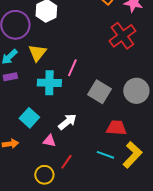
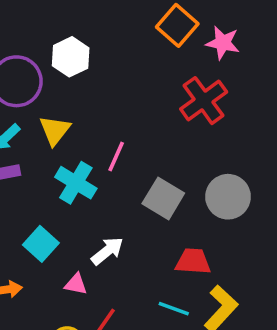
cyan cross: (49, 83) -> (76, 183), turned 30

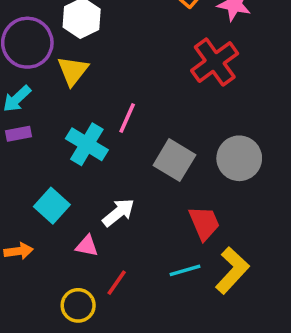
yellow triangle: (55, 130) -> (73, 71), moved
red trapezoid: (193, 261) -> (204, 223), turned 63
cyan line: (174, 309) -> (185, 270), turned -36

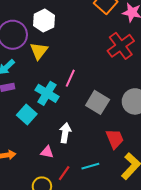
cyan square: (52, 206) -> (27, 115), moved
white arrow: (118, 213) -> (65, 133), turned -42
cyan line: (185, 270) -> (90, 166), moved

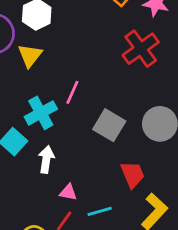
cyan cross: (47, 93) -> (41, 113), turned 30
white arrow: (65, 133) -> (46, 159), moved
pink triangle: (47, 152) -> (68, 192), moved

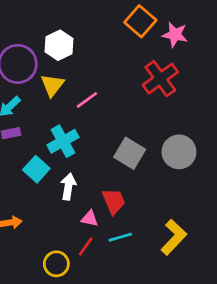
pink line: (72, 92) -> (87, 100), moved, turned 30
red trapezoid: (133, 174) -> (114, 201), moved

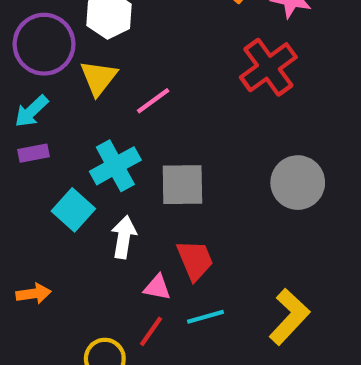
gray square: (130, 153) -> (182, 185), moved, turned -32

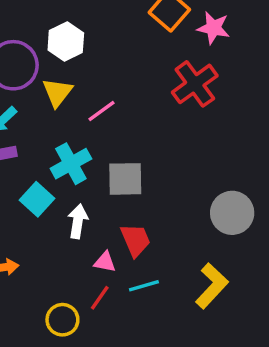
gray circle: (298, 183) -> (232, 213), moved

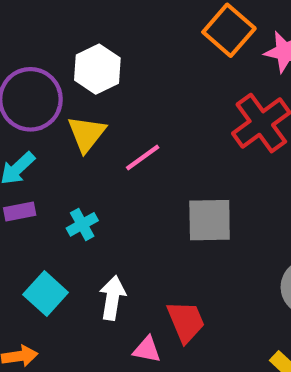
cyan cross: (71, 164) -> (82, 224), moved, size x0.6
gray square: (125, 179) -> (210, 220), moved
cyan square: (37, 199) -> (46, 294), moved

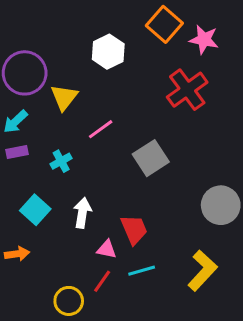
white hexagon: (97, 69) -> (108, 52), moved
pink line: (143, 158) -> (101, 129), moved
gray square: (210, 220) -> (151, 158), turned -32

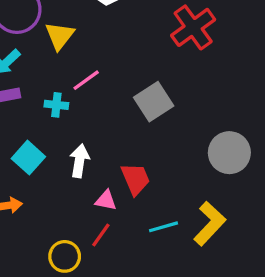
pink line: (101, 129) -> (86, 80), moved
cyan cross: (61, 161) -> (56, 105), turned 35
cyan line: (142, 271) -> (163, 227), moved

